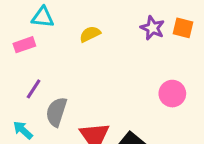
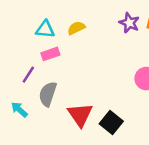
cyan triangle: (43, 17) -> (45, 29), moved
pink rectangle: (24, 45) -> (50, 54), moved

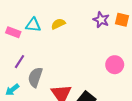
pink rectangle: (50, 54) -> (13, 32), moved, turned 40
cyan arrow: (19, 110) -> (12, 90), turned -80

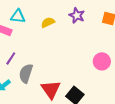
purple star: (101, 20) -> (77, 15), moved
cyan triangle: (33, 25) -> (18, 16), moved

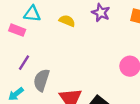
yellow semicircle: (48, 22) -> (67, 21), turned 48

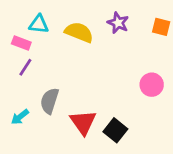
yellow semicircle: (67, 21) -> (79, 32), size x1.5
purple line: (24, 63) -> (25, 67), moved

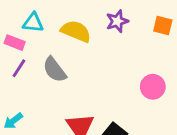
purple star: (118, 23) -> (117, 21), turned 30
gray semicircle: (50, 101) -> (55, 70), moved, turned -55

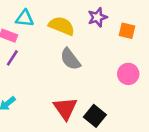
orange square: (163, 25) -> (127, 31), moved
gray semicircle: (55, 70) -> (70, 59), moved

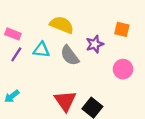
purple star: (97, 17) -> (95, 44), moved
cyan triangle: (25, 18) -> (41, 50), moved

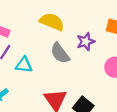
cyan triangle: (41, 50) -> (24, 65), moved

